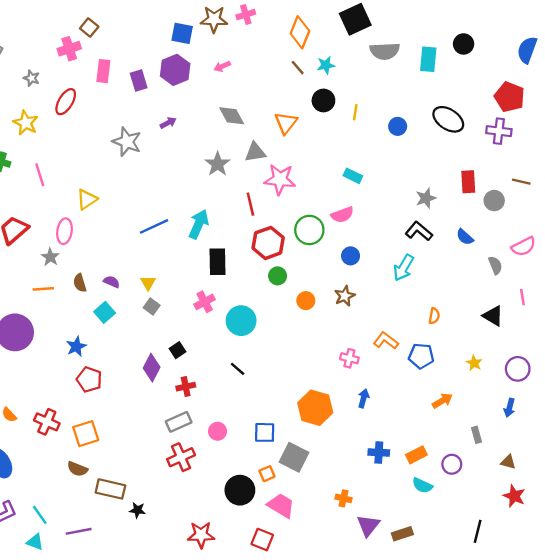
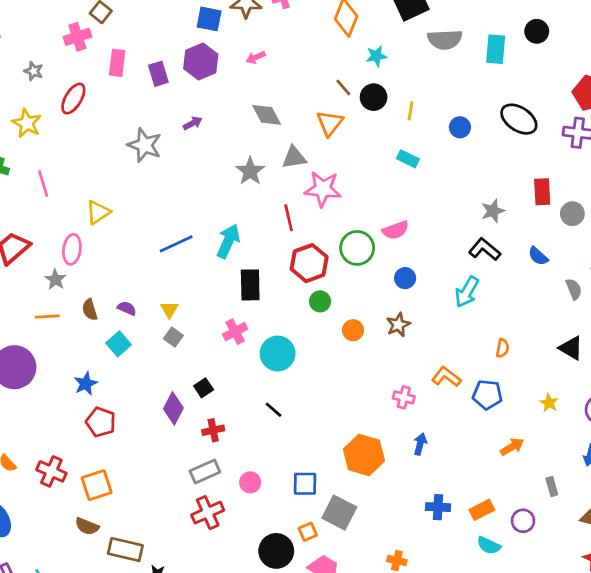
brown line: (298, 68) -> (343, 88), moved
cyan rectangle: (353, 176) -> (408, 159), moved

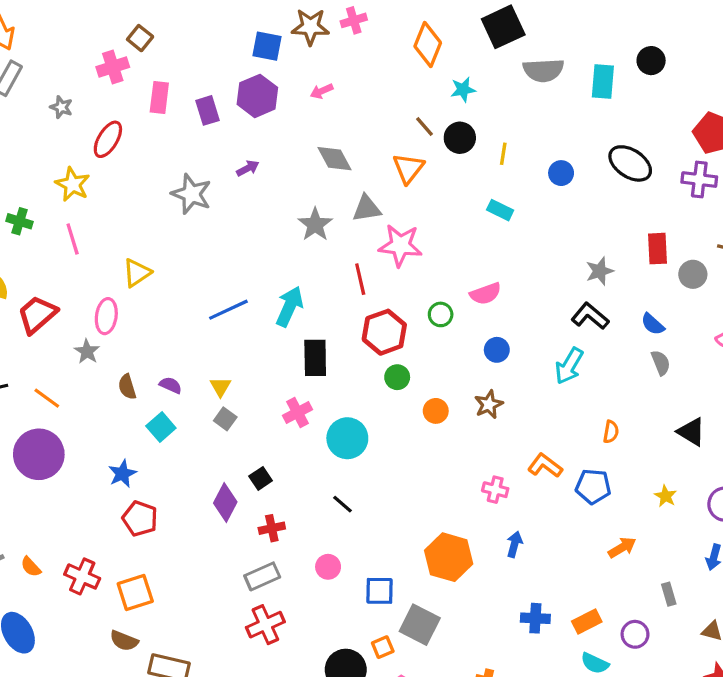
yellow star: (27, 123) -> (73, 184), moved
green circle: (357, 248) -> (441, 314), size x0.6
gray semicircle: (574, 289) -> (661, 363), moved
orange line: (47, 316) -> (47, 398), moved, turned 40
pink circle: (250, 482) -> (328, 567), moved

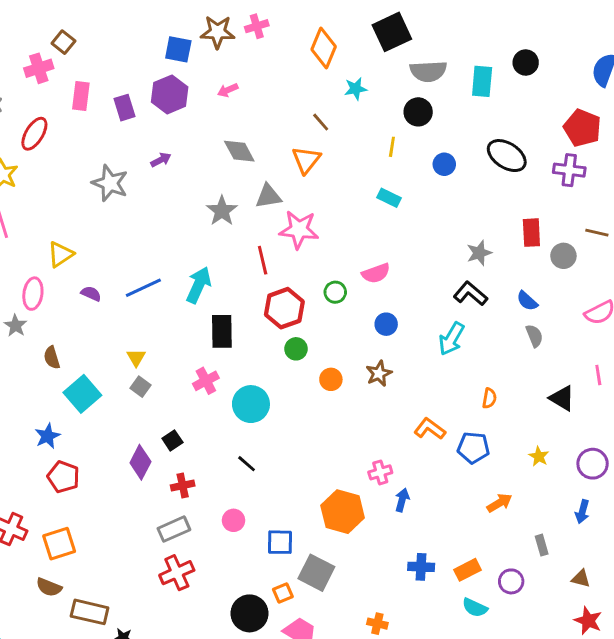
black circle: (460, 138) -> (418, 112), moved
purple semicircle: (171, 385) -> (91, 294), moved
cyan square: (161, 427) -> (82, 394), size x1.4
pink cross: (495, 490) -> (380, 472), moved, turned -30

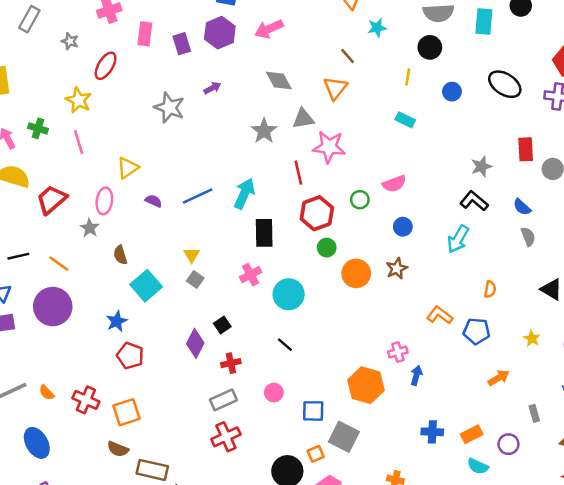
pink arrow: (228, 90) -> (269, 29), size x1.6
orange circle: (331, 379) -> (356, 273), size x1.5

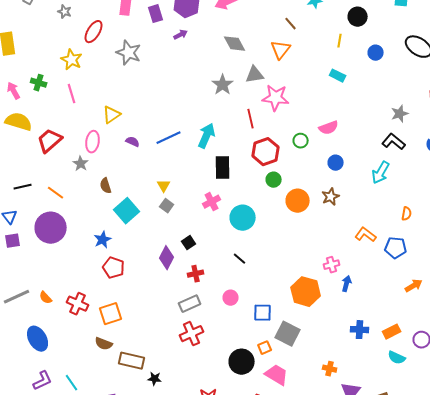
purple arrow: (212, 88) -> (181, 35), moved
gray star: (169, 108) -> (129, 53), moved

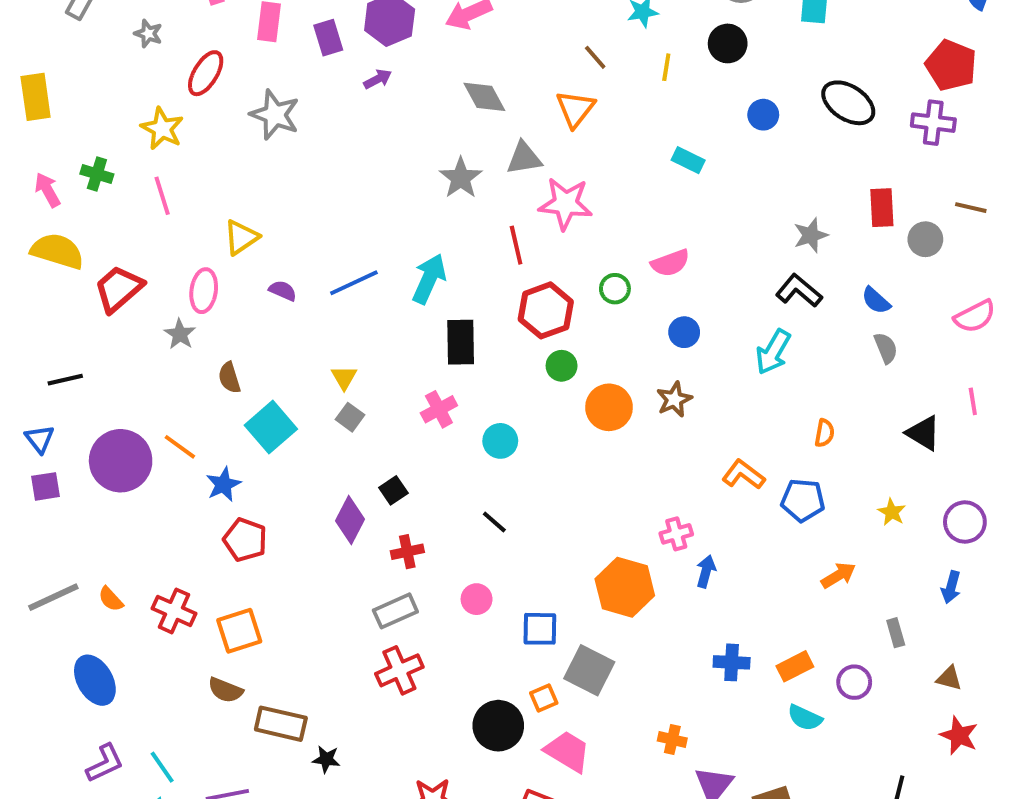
yellow line: (340, 41) -> (666, 67), moved
orange line: (56, 193) -> (180, 447), moved
cyan circle: (243, 218) -> (500, 441), size x0.7

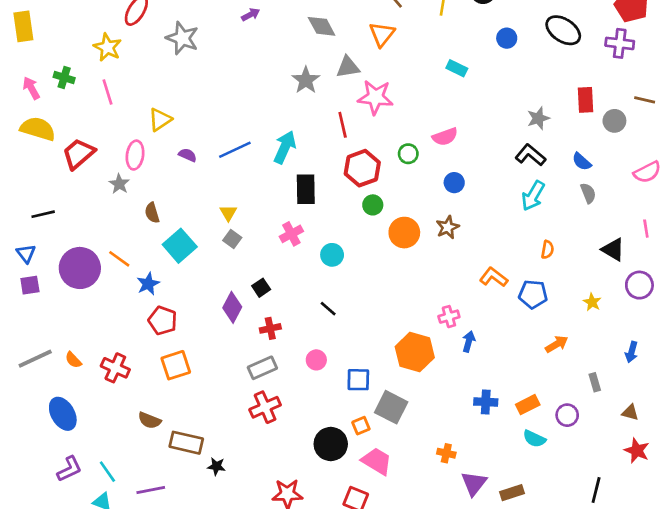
cyan arrow: (773, 352) -> (533, 196), moved
purple circle: (965, 522) -> (639, 285), moved
orange square: (239, 631) -> (176, 365), moved

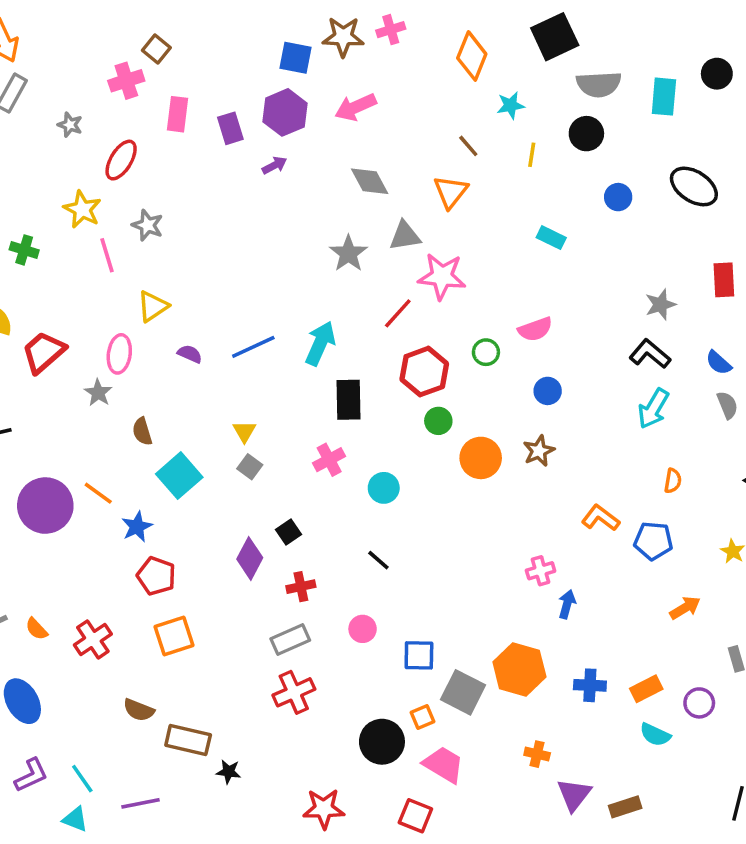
gray star: (182, 38) -> (148, 225), moved, size x0.7
pink line: (107, 92) -> (107, 255), moved
red line: (343, 125) -> (398, 313), turned 55
orange hexagon: (415, 352) -> (519, 669), moved
red cross: (115, 368) -> (93, 639), turned 32

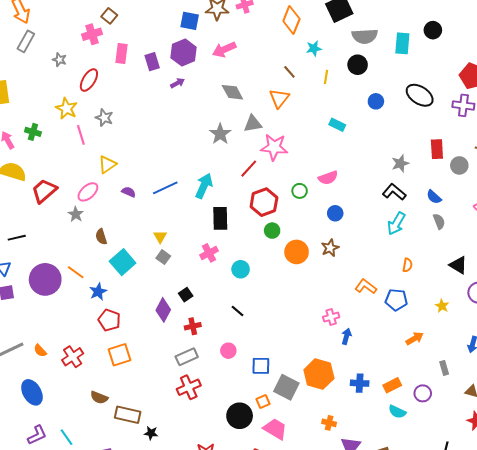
pink ellipse: (119, 354) -> (88, 192), turned 40

